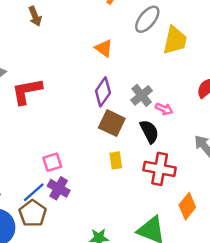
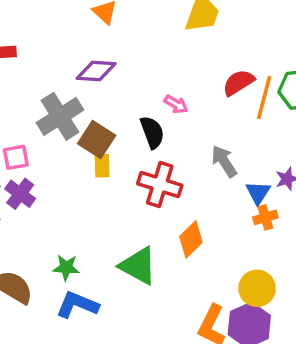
purple diamond: (103, 92) -> (96, 71), turned 52
gray cross: (142, 95) -> (60, 116), moved, size x1.5
brown square: (112, 123) -> (97, 139), moved

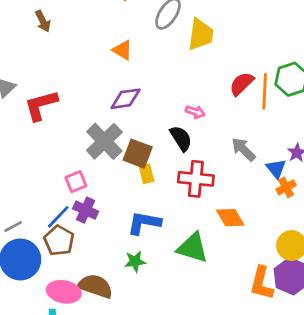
orange diamond: (191, 239) -> (230, 218), turned -64
blue L-shape: (77, 305) -> (144, 223), moved

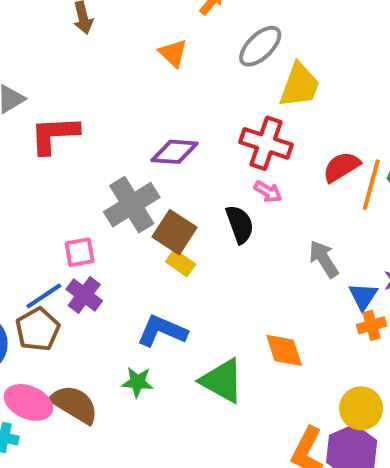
orange triangle: (122, 50) -> (173, 53), moved
yellow rectangle: (146, 174) -> (181, 263), turned -54
red cross: (196, 179) -> (266, 143), moved

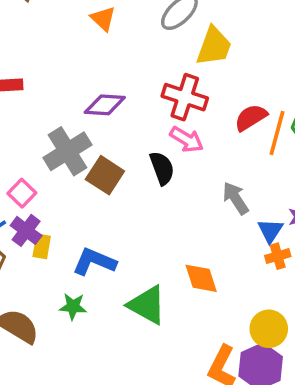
pink arrow: (268, 192) -> (187, 140), size x1.4
pink square: (80, 252) -> (22, 193), turned -36
yellow rectangle: (181, 263) -> (42, 246), moved, turned 65

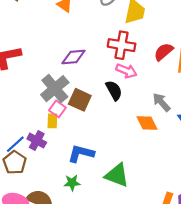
pink square: (22, 193) -> (57, 109), moved
yellow rectangle: (42, 246) -> (52, 121), moved
orange diamond: (201, 278) -> (147, 123), moved

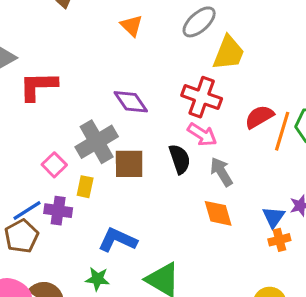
purple diamond: (73, 57) -> (131, 102), turned 50
brown square: (80, 100) -> (129, 164), turned -35
gray arrow: (161, 102) -> (221, 172), moved
pink square: (57, 109) -> (54, 165), moved
purple cross: (37, 141) -> (58, 211), turned -30

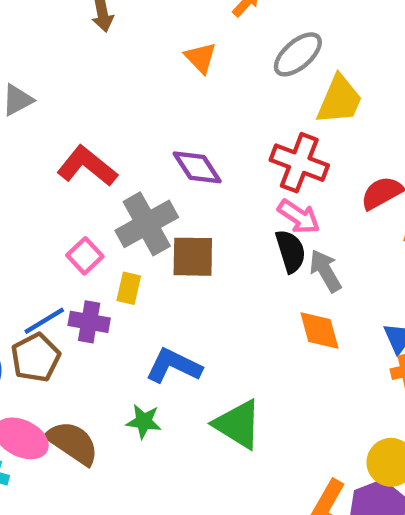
red L-shape: (38, 86) -> (87, 166), moved, turned 39
black semicircle: (180, 159) -> (291, 251), moved

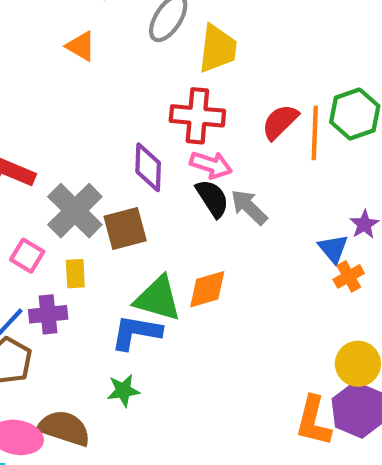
purple diamond: (197, 167) -> (148, 167), moved, turned 51
orange diamond: (319, 331) -> (207, 289), moved, turned -75
green triangle: (238, 424) -> (158, 299), moved

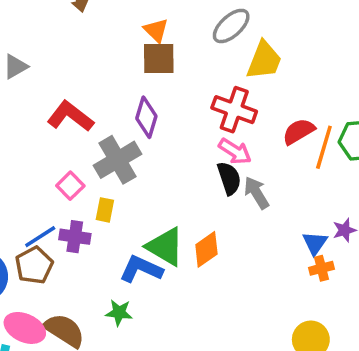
purple diamond: (148, 167) -> (146, 117), moved
brown square: (125, 228) -> (159, 58), moved
orange diamond: (207, 289) -> (206, 249), turned -33

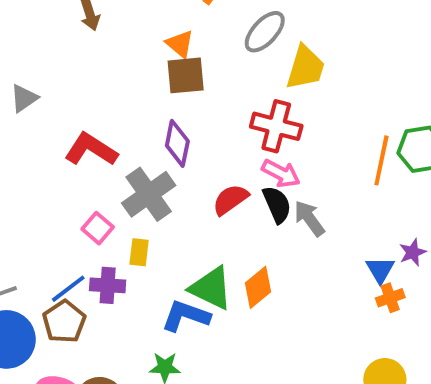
red semicircle: (299, 131) -> (230, 200), moved

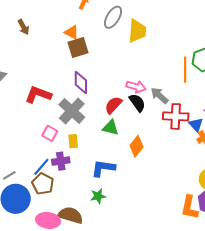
red cross: (276, 126) -> (176, 116), moved
gray arrow: (309, 218) -> (159, 95), moved
green triangle: (211, 288) -> (111, 128), moved, size x0.7

